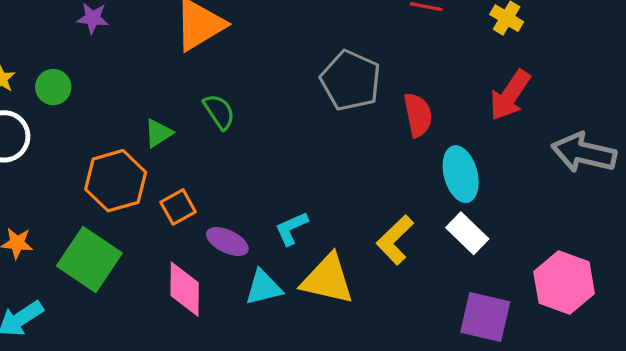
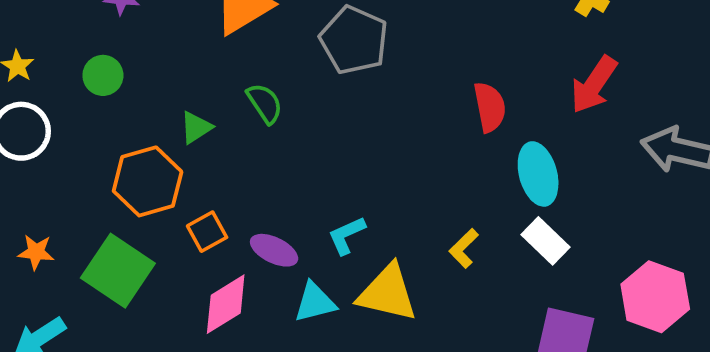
gray pentagon: (351, 81) -> (354, 40), moved
green circle: (53, 87) -> (103, 75), moved
orange square: (178, 207) -> (207, 232), moved
yellow L-shape: (395, 240) -> (464, 248), size x0.7
pink diamond: (185, 289) -> (226, 304), turned 58

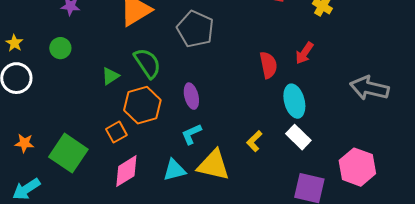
red arrow: (594, 85) -> (304, 53), moved, size x0.7
green semicircle: (265, 103) -> (147, 63), size x1.4
orange hexagon: (148, 181) -> (142, 105), moved
purple ellipse: (274, 250) -> (191, 96), moved, turned 50

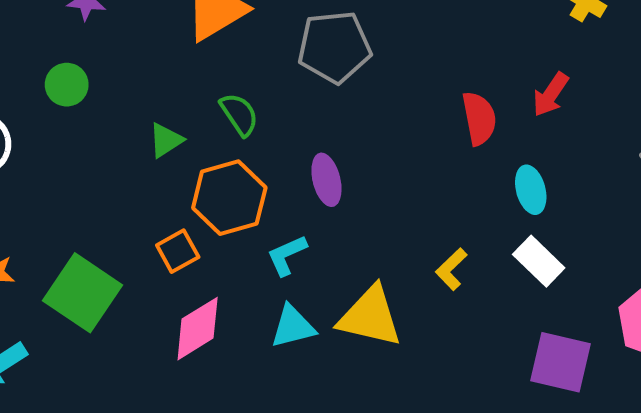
gray pentagon: (195, 29) -> (334, 47), turned -30
green semicircle: (147, 63) -> (239, 114), size x0.7
cyan ellipse: (294, 101) -> (531, 190), size x0.7
cyan L-shape: (191, 134) -> (287, 255), moved

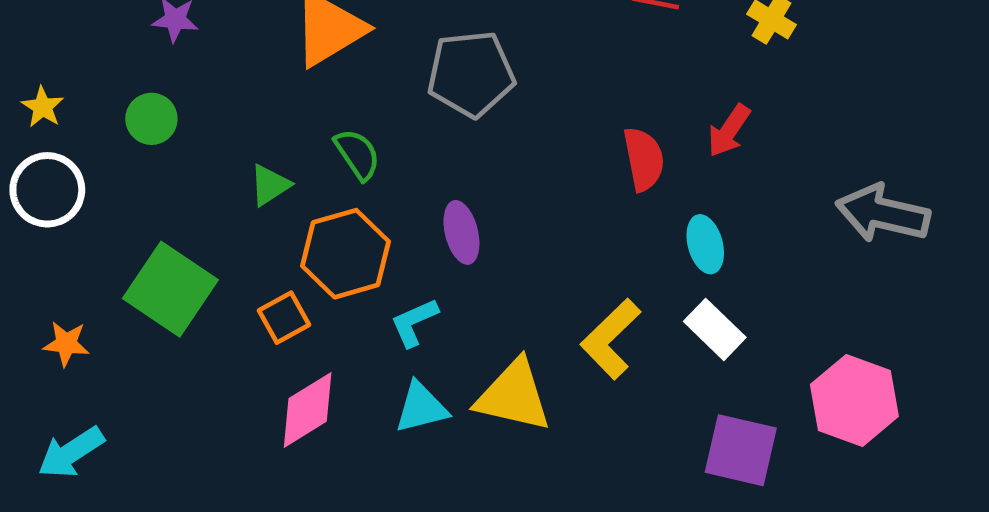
yellow L-shape: (451, 269) -> (611, 339), size x1.6
green square: (83, 293) -> (170, 289), moved

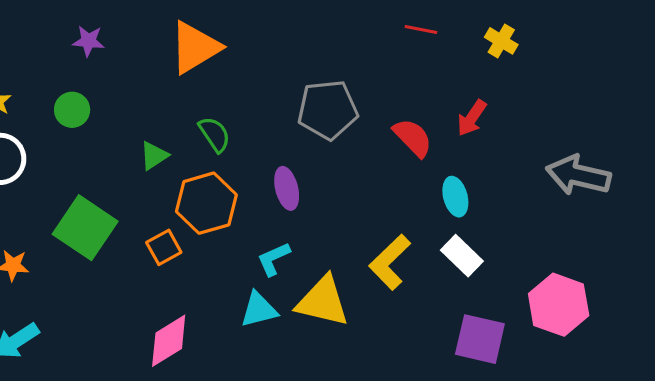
gray pentagon: (471, 74) -> (328, 110), moved
red semicircle: (644, 159) -> (413, 138), turned -33
cyan L-shape: (414, 322) -> (274, 259), moved
pink diamond: (308, 410) -> (169, 341), moved

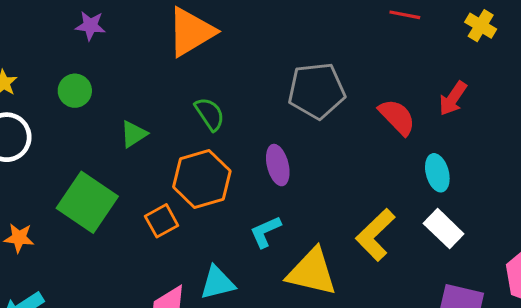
green triangle: (154, 156) -> (134, 134), moved
cyan triangle: (259, 310) -> (217, 283), moved

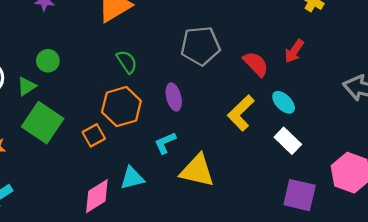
green circle: (75, 91) -> (48, 61), moved
green triangle: (134, 134) -> (27, 86), moved
cyan ellipse: (437, 173) -> (284, 102), turned -30
yellow L-shape: (375, 235) -> (241, 113), moved

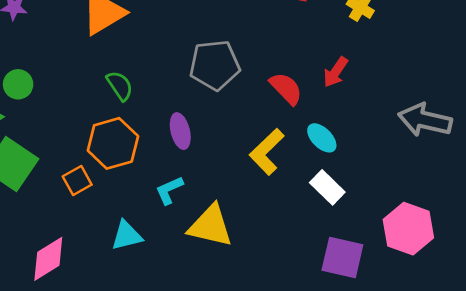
pink diamond: (97, 196) -> (48, 259), moved

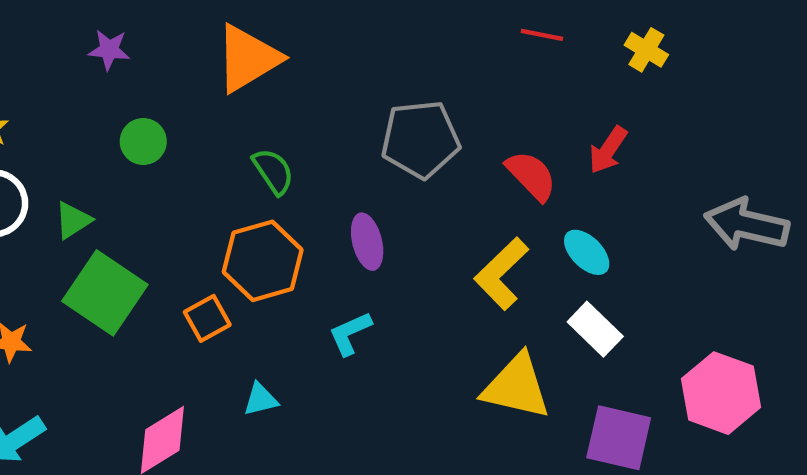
green circle: (18, 84) -> (143, 141), moved
yellow triangle: (210, 226) -> (516, 387), moved
cyan triangle: (127, 235) -> (261, 399), moved, size x0.7

